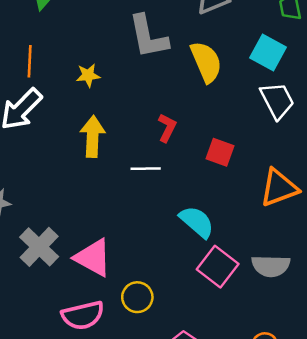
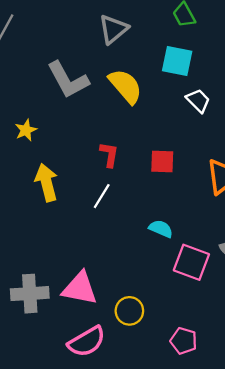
white trapezoid: (277, 100) -> (198, 101), size x0.7
white line: (146, 169) -> (102, 196), turned -40
cyan semicircle: (197, 222) -> (161, 229), size x0.7
gray cross: (39, 247) -> (30, 294), turned -30

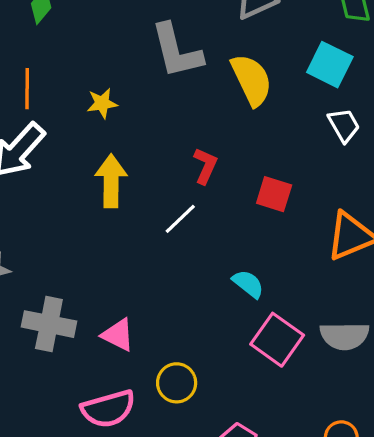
pink triangle: (80, 288) -> (118, 335), size x0.7

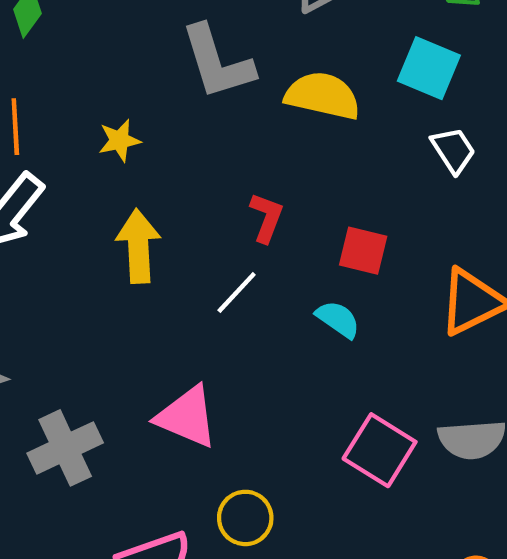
yellow semicircle: (252, 80) -> (323, 96), turned -48
cyan semicircle: (248, 284) -> (338, 319), moved
gray cross: (49, 324) -> (65, 448), turned -33
pink triangle: (118, 335) -> (187, 417), moved, size x1.4

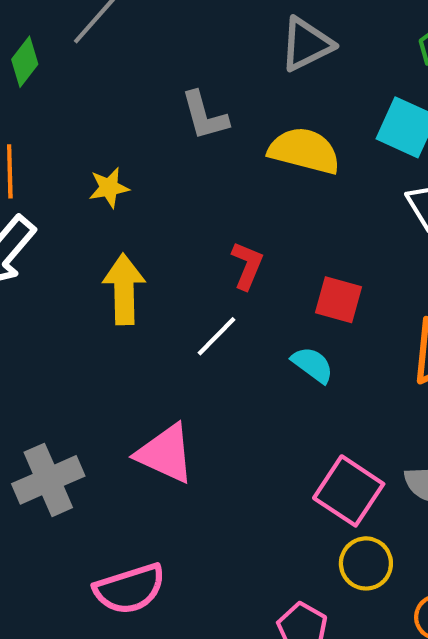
gray L-shape: (217, 62) -> (205, 116), size x0.7
yellow circle: (245, 518) -> (366, 563), moved

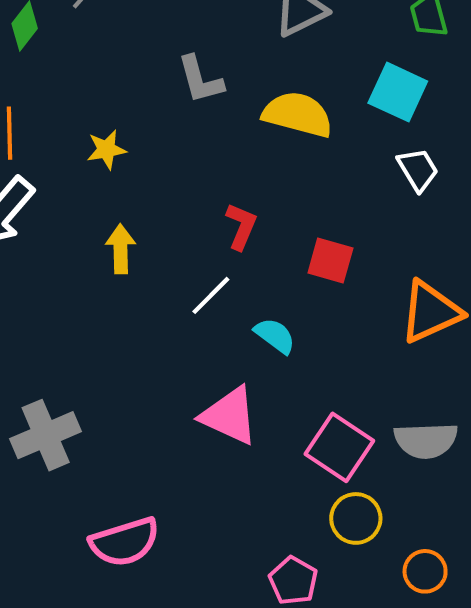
yellow arrow: (124, 289) -> (121, 249), size x0.7
cyan semicircle: (313, 365) -> (275, 336), moved
pink triangle: (165, 454) -> (229, 416), moved

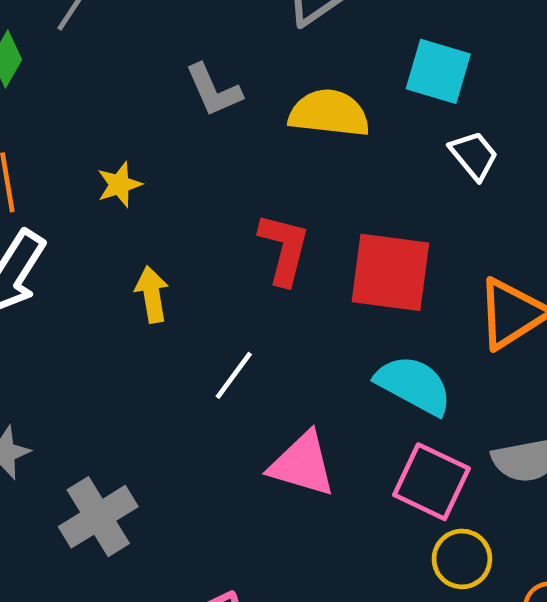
red L-shape: (241, 226) -> (284, 249), size x1.4
red square: (330, 260) -> (390, 272), size x1.6
white line: (211, 295) -> (234, 375), moved
cyan semicircle: (275, 336) -> (414, 385), moved, size x1.6

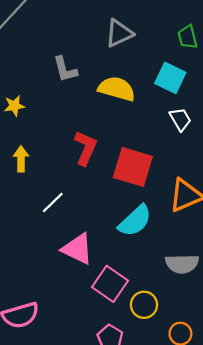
cyan semicircle: (414, 385) -> (135, 221), turned 99
pink square: (431, 482) -> (110, 284), moved

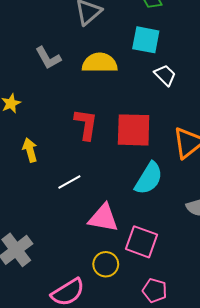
white line: (53, 203) -> (69, 182), turned 30
yellow circle: (144, 305) -> (106, 264), moved

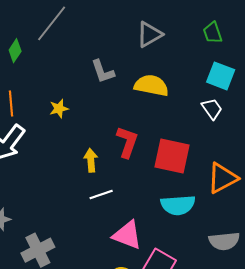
cyan square: (146, 40) -> (221, 76), moved
yellow arrow: (30, 150) -> (91, 160), moved
cyan semicircle: (149, 178) -> (178, 205), turned 44

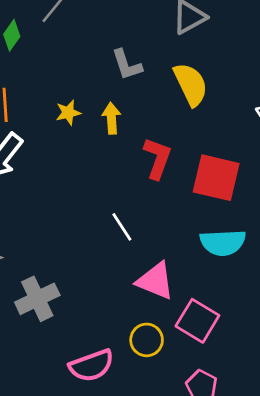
yellow semicircle: (151, 85) -> (191, 84), turned 52
yellow arrow: (91, 160) -> (112, 118), moved
white line: (101, 194) -> (122, 227), turned 75

